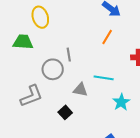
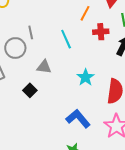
orange line: (107, 37) -> (85, 13), moved
cyan line: (104, 78) -> (66, 39), moved, turned 60

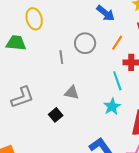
cyan line: (66, 39) -> (117, 81), moved
gray circle: (15, 48) -> (85, 43), moved

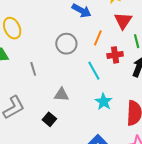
gray line: (61, 57) -> (33, 69), moved
cyan line: (117, 81) -> (94, 71), moved

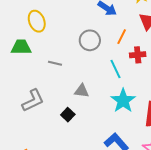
gray line: (33, 69) -> (55, 63), turned -64
cyan star: (104, 102) -> (123, 101), size x1.4

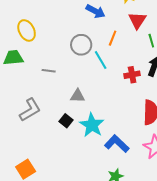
red cross: (138, 55) -> (132, 75), moved
cyan line: (115, 69) -> (101, 60), moved
cyan star: (123, 101) -> (92, 125), moved

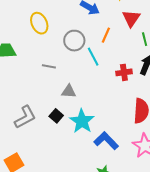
yellow ellipse: (27, 30) -> (39, 23), moved
gray line: (49, 71) -> (49, 66), moved
gray L-shape: (30, 110) -> (25, 117), moved

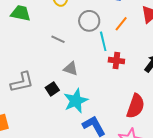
red cross: (124, 72) -> (116, 61), moved

